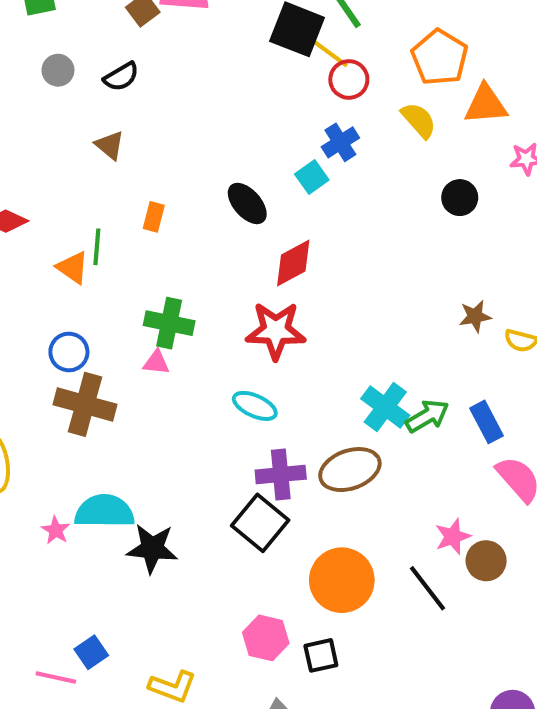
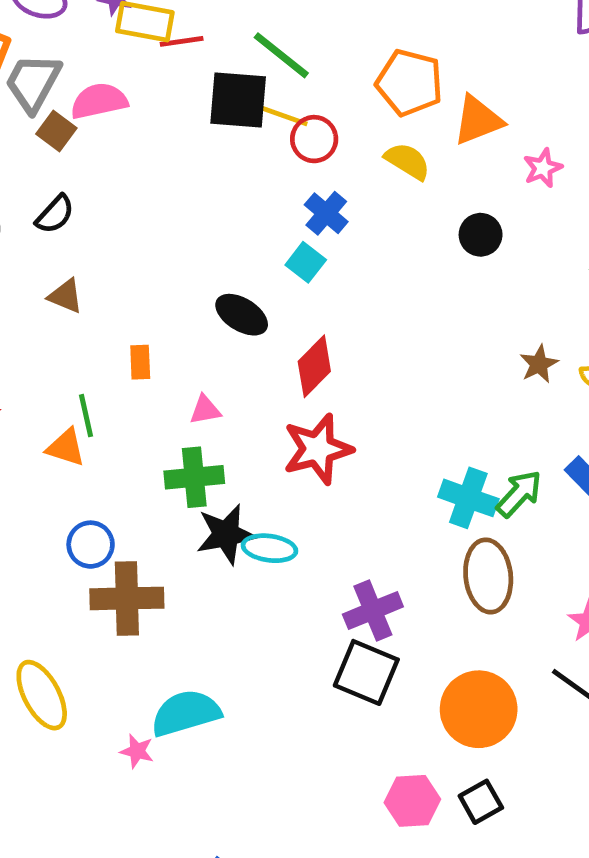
pink triangle: (156, 362) -> (205, 410), moved
cyan ellipse: (255, 406) -> (269, 548), moved
brown ellipse: (350, 470) -> (488, 576), moved, turned -60
black star: (152, 548) -> (226, 534), moved

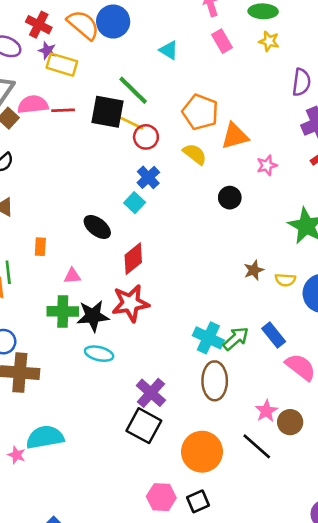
red line: (182, 41) -> (63, 110), moved
black star: (226, 534) -> (93, 316), moved
purple cross: (373, 611) -> (151, 393), turned -32

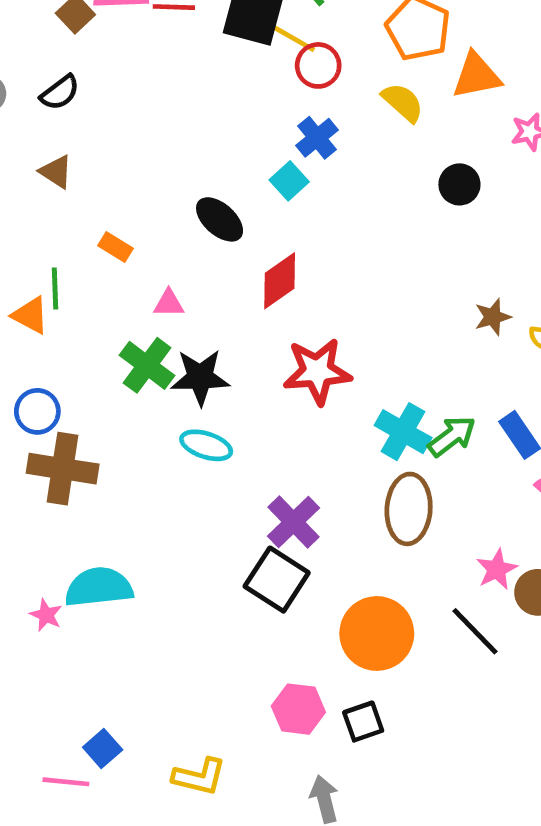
orange rectangle: (40, 247) -> (115, 247), turned -66
red star: (130, 303) -> (317, 371), moved
green cross: (63, 311) -> (147, 365), turned 32

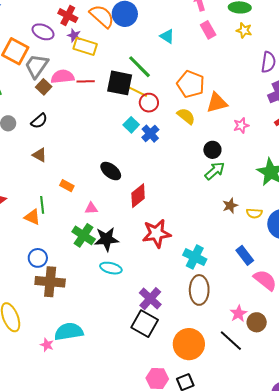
cyan square: (289, 181) -> (131, 125), moved
green arrow: (452, 436) -> (215, 171), moved

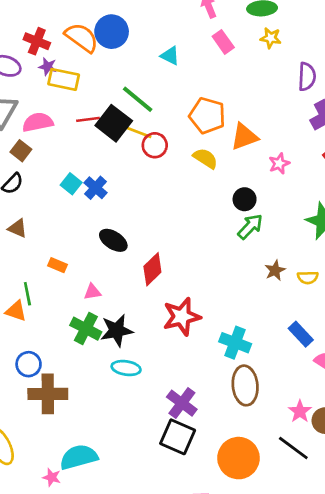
red line: (86, 81) -> (88, 119), moved
black square: (120, 83) -> (114, 123), turned 32
brown square: (44, 87) -> (21, 151), moved
cyan square: (131, 125) -> (71, 184), moved
blue cross: (150, 134) -> (96, 188), moved

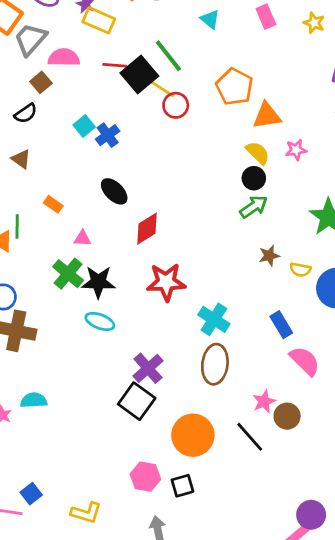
yellow semicircle: (205, 158) -> (258, 153), moved
cyan semicircle: (79, 457) -> (34, 400), size x0.7

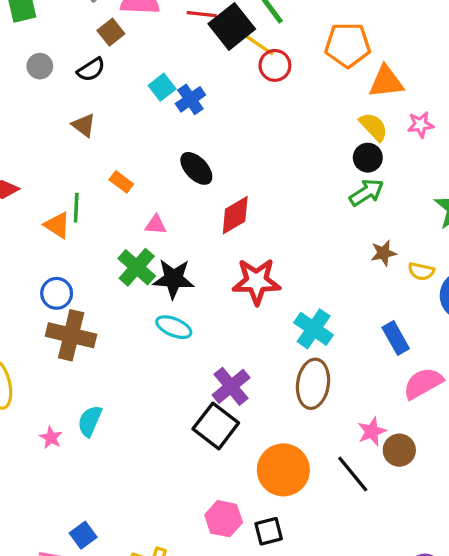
orange pentagon: (234, 87) -> (348, 45), turned -30
pink semicircle: (305, 361) -> (423, 383), turned -76
cyan semicircle: (34, 400) -> (90, 421), turned -65

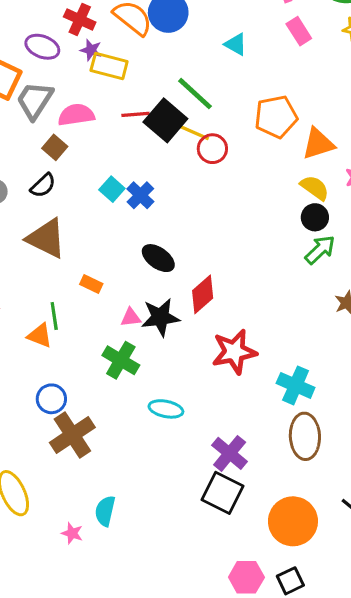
brown triangle: (84, 125) -> (46, 238), size x1.8
black star: (174, 279) -> (160, 317), moved
brown cross: (71, 335) -> (72, 435), turned -36

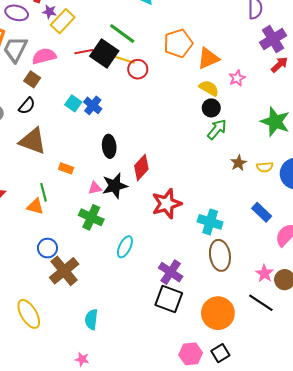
yellow rectangle: (109, 66) -> (63, 21), turned -55
black ellipse: (158, 258) -> (109, 146), turned 55
cyan ellipse: (166, 409) -> (125, 247), turned -70
pink star: (72, 533) -> (82, 359), moved

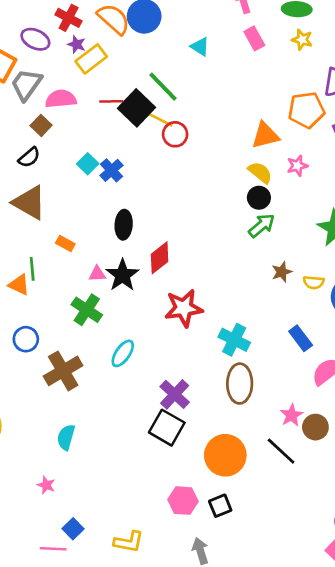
orange pentagon: (178, 43) -> (306, 110), moved
black star: (115, 186) -> (122, 275), turned -30
brown cross: (64, 271) -> (63, 371), moved

